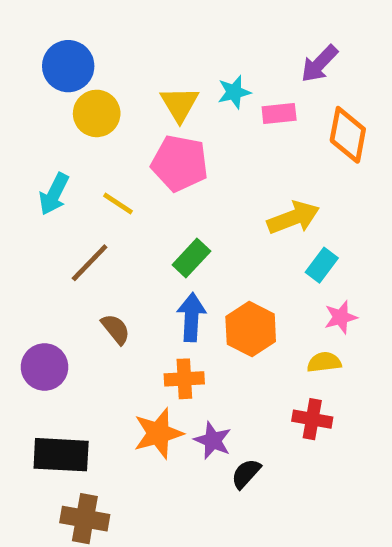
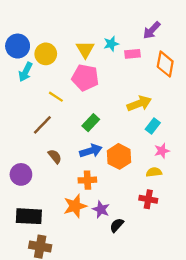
blue circle: (68, 66) -> (18, 46), moved
cyan arrow: (54, 194) -> (25, 72), moved
blue arrow: (191, 317) -> (91, 151), turned 70

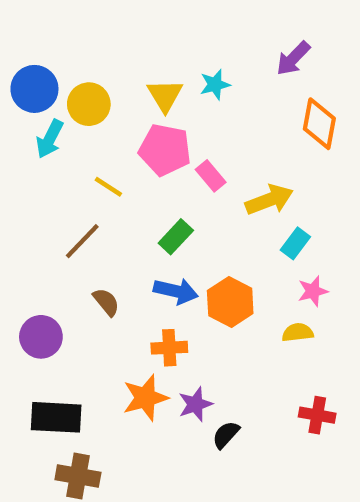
pink rectangle: (133, 54) -> (211, 176), moved, turned 56
blue arrow: (91, 151) -> (176, 291), turned 30
red cross: (148, 199) -> (317, 415), moved
purple star: (101, 209) -> (195, 404), turned 30

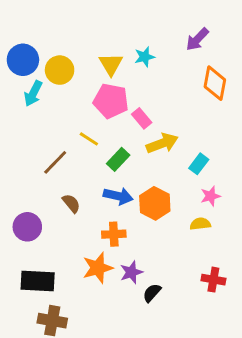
yellow line: (108, 187) -> (89, 139), moved
yellow arrow: (269, 200) -> (162, 143), moved

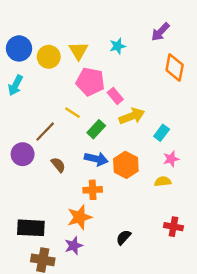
yellow triangle: (111, 64) -> (78, 51), moved
cyan arrow: (33, 93) -> (15, 85), moved
purple circle: (27, 227) -> (23, 154), moved
purple star: (131, 272) -> (74, 246), moved

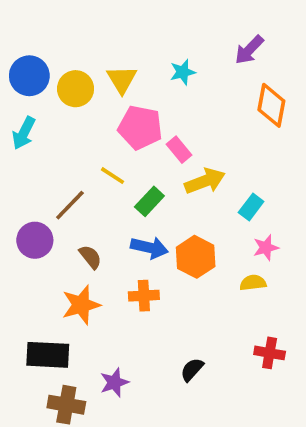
orange star: (80, 217) -> (81, 305), moved

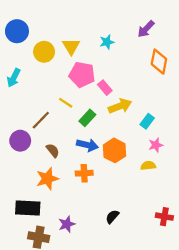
blue circle: (29, 76) -> (17, 31), moved
red cross: (270, 353) -> (164, 217), moved

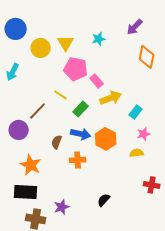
brown semicircle: (53, 150) -> (57, 142), moved, turned -120
orange star: (47, 179) -> (31, 165), moved, turned -30
red cross: (164, 217) -> (152, 185), moved

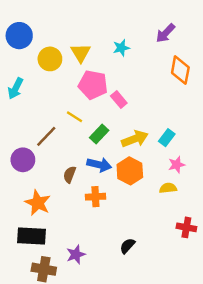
yellow arrow: (111, 98) -> (135, 139), moved

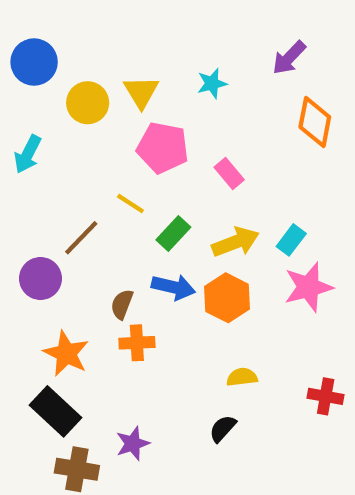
pink rectangle: (119, 100) -> (229, 173), moved
pink star: (177, 165) -> (308, 287), size x1.6
yellow semicircle: (168, 188) -> (242, 377), moved
orange cross: (95, 197) -> (137, 343), moved
black rectangle: (31, 236) -> (55, 411), turned 40

